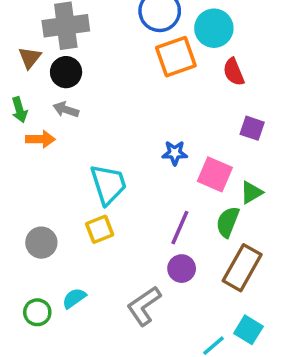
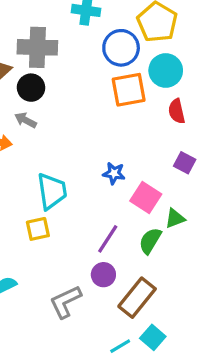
brown rectangle: (242, 268) -> (137, 298), moved

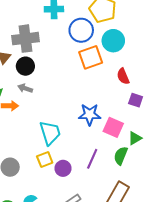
red semicircle: (177, 111) -> (123, 76), moved
blue star: (114, 173) -> (90, 115), size x1.5
purple circle: (103, 275) -> (63, 168), moved

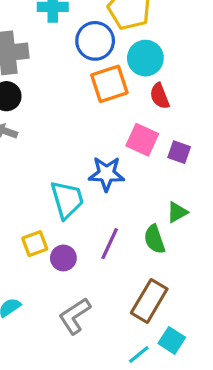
red semicircle: (123, 76) -> (160, 96), moved
pink square: (113, 127) -> (142, 140), moved
cyan trapezoid: (50, 133) -> (67, 200), moved
green semicircle: (121, 156) -> (154, 239), turned -42

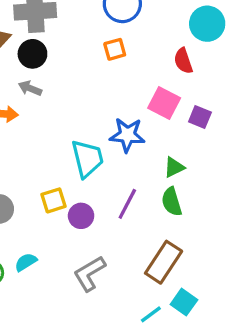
cyan circle: (145, 58) -> (207, 24), moved
orange square: (109, 84) -> (115, 49), moved, size x0.6
green triangle: (177, 212) -> (174, 167), moved

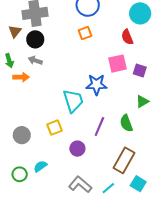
pink square: (164, 103) -> (117, 64), turned -36
green triangle: (174, 167) -> (142, 101), moved
purple circle: (81, 216) -> (77, 149), moved
gray L-shape: (89, 273) -> (80, 184), moved, turned 75
cyan line: (151, 314) -> (108, 188), moved

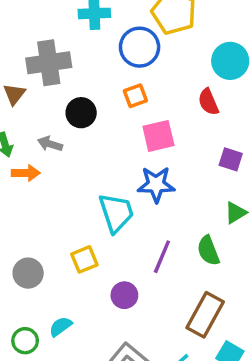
black circle: (35, 39) -> (81, 113), moved
pink square: (117, 64) -> (158, 136), moved

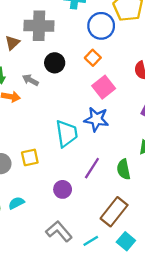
orange square: (135, 96) -> (93, 58), turned -35
pink square: (158, 136) -> (104, 87), turned -35
yellow square: (84, 259) -> (30, 157), moved

